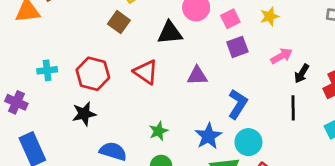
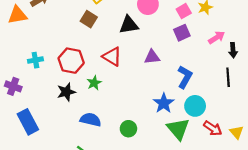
pink square: (230, 19) -> (184, 11), moved
black arrow: (302, 74) -> (233, 50), turned -32
green star: (158, 131) -> (94, 83), moved

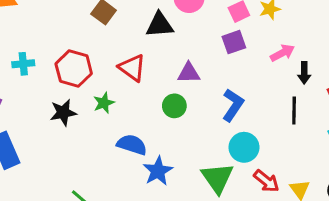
blue star: (164, 103) -> (158, 171), moved
blue semicircle: (91, 120) -> (132, 145), moved
green circle: (128, 129) -> (174, 106), moved

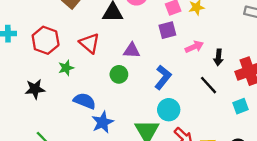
pink arrow: (282, 53) -> (194, 47), moved
black line: (294, 111) -> (209, 85), turned -48
black star: (63, 113) -> (35, 89), moved

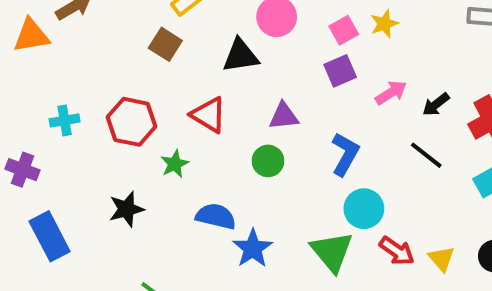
black arrow: (218, 57) -> (436, 104), turned 56

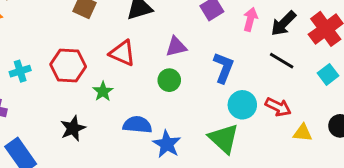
pink arrow: (391, 93) -> (250, 19), turned -35
black arrow: (436, 104) -> (283, 23), size x1.4
red arrow: (397, 251) -> (278, 107), moved
yellow triangle: (442, 259) -> (303, 133), turned -36

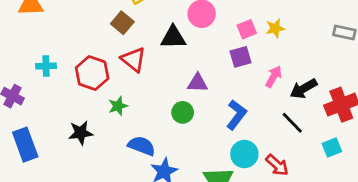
red triangle: (122, 53) -> (134, 60), moved

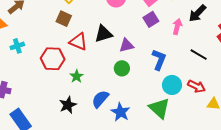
black triangle: (173, 37) -> (103, 34), moved
cyan cross: (46, 66) -> (17, 46), moved
black arrow: (303, 89) -> (197, 13), moved
black star: (81, 133) -> (68, 105), moved
blue semicircle: (142, 146) -> (100, 99), turned -54

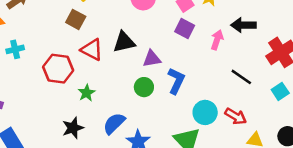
black arrow: (197, 13) -> (244, 25), turned 42
purple square: (151, 19) -> (185, 29), turned -35
blue L-shape: (159, 60) -> (176, 81), moved

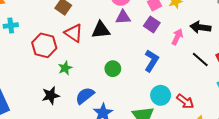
purple triangle: (152, 59) -> (123, 17), moved
black line: (241, 77) -> (200, 59), moved
blue L-shape: (176, 81) -> (151, 61), moved

